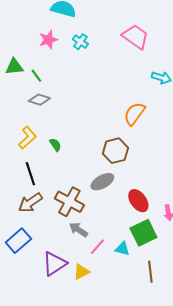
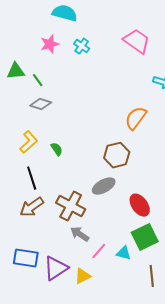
blue rectangle: (18, 241) -> (26, 258), moved, turned 50

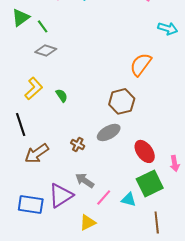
green triangle: (16, 71) -> (21, 17), turned -30
black line: (32, 178) -> (21, 124), moved
brown cross: (71, 206) -> (78, 144), moved, size x0.5
purple triangle: (56, 268) -> (61, 195), moved

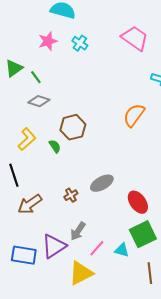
brown hexagon: (122, 101) -> (73, 127), moved
brown cross: (78, 144) -> (71, 195), turned 32
gray arrow: (85, 180) -> (78, 231), turned -90
yellow triangle: (88, 222) -> (81, 273), size x1.5

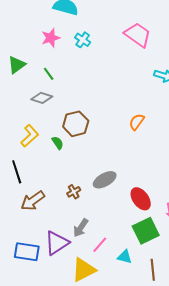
green line: (36, 77) -> (49, 74), moved
orange semicircle: (134, 115) -> (137, 122), moved, size x0.7
cyan triangle: (122, 250) -> (125, 257), moved

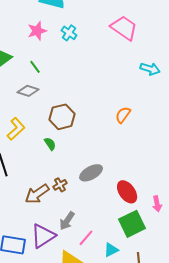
green semicircle: (58, 143) -> (50, 144), moved
brown arrow: (33, 201) -> (37, 194), moved
cyan triangle: (125, 257) -> (111, 250), turned -42

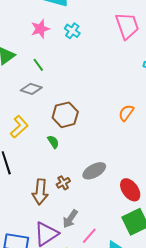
pink trapezoid: (124, 28) -> (127, 26), turned 36
brown arrow: (37, 194) -> (40, 192), turned -50

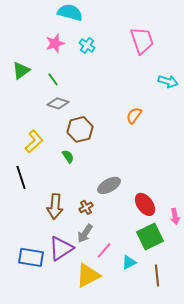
gray diamond: (31, 89) -> (58, 103), moved
orange semicircle: (126, 113) -> (134, 115), moved
brown cross: (63, 183) -> (86, 207), moved

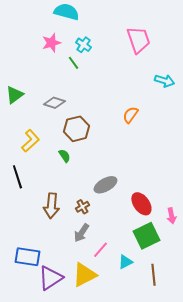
green triangle: (21, 70) -> (14, 95), moved
green line: (53, 79) -> (73, 63), moved
purple triangle: (61, 248) -> (50, 278), moved

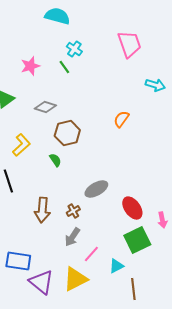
pink star: (51, 43) -> (30, 66), moved
brown line: (153, 275) -> (133, 289), moved
purple triangle: (50, 278) -> (41, 282), turned -48

